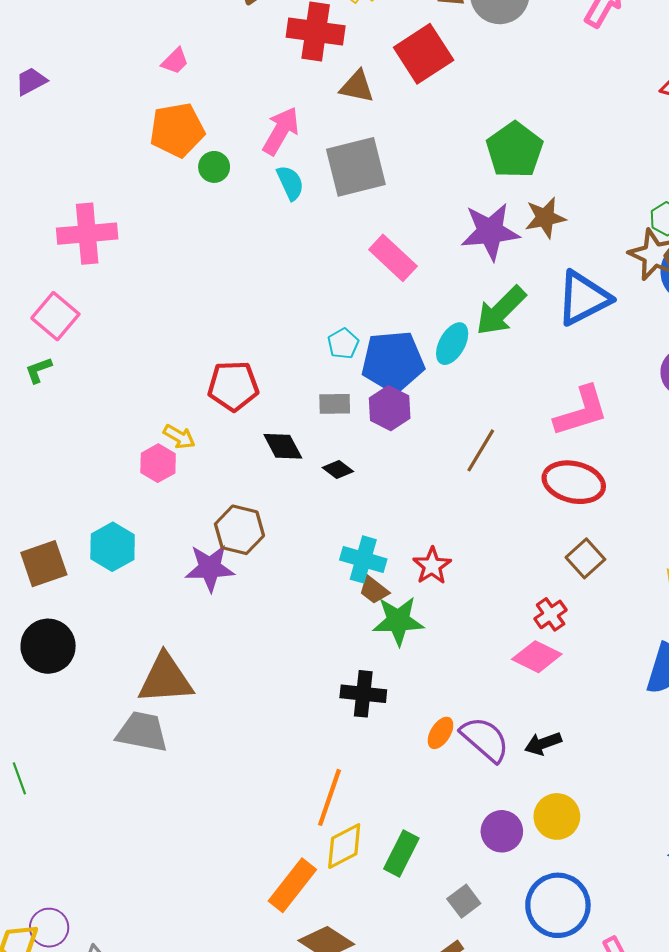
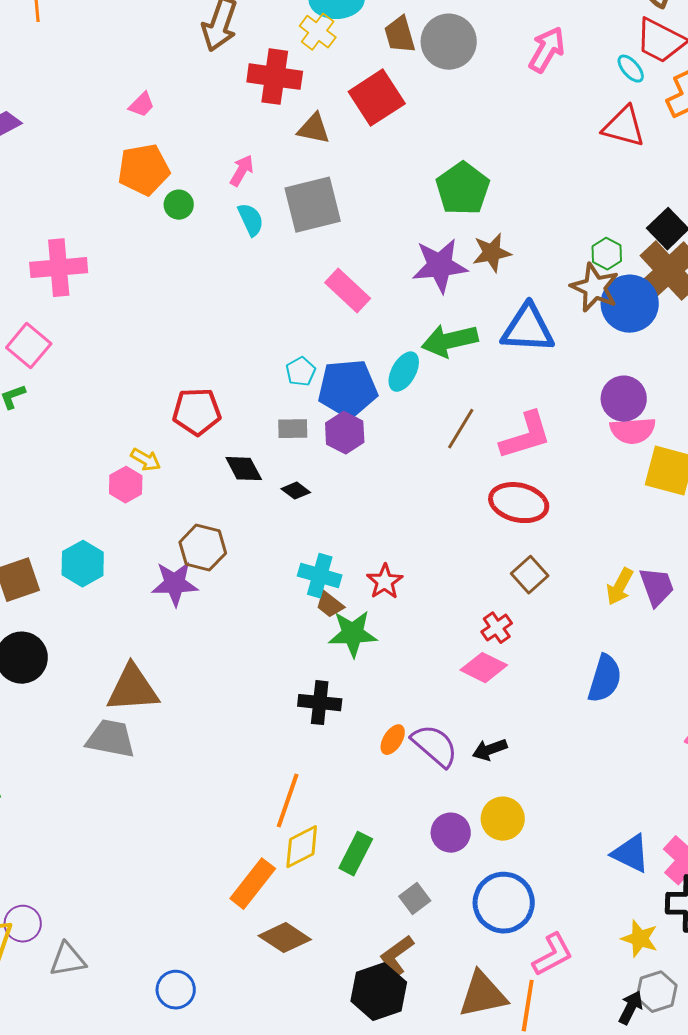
pink arrow: (281, 131) -> (242, 171), size x0.7
blue triangle: (583, 298) -> (528, 329), turned 30
green arrow: (501, 311) -> (450, 341), turned 32
brown line: (481, 450) -> (461, 429), moved

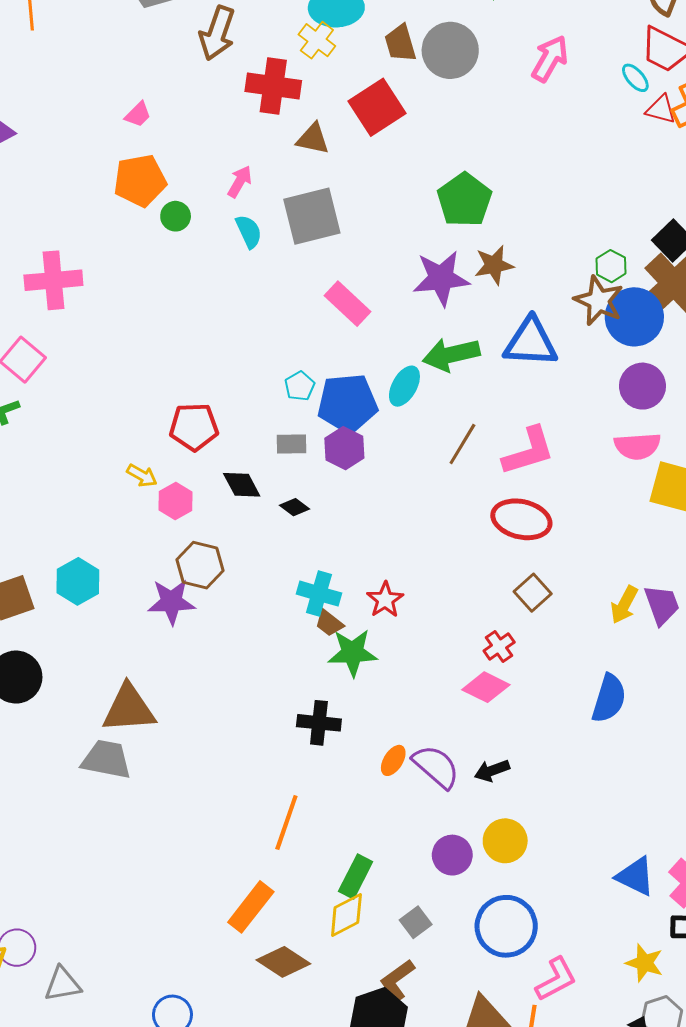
red triangle: (624, 127) -> (661, 109), moved, size x0.7
purple circle: (624, 399) -> (642, 386), moved
pink hexagon: (126, 485) -> (176, 501), moved
yellow diamond: (302, 847) -> (346, 915), moved

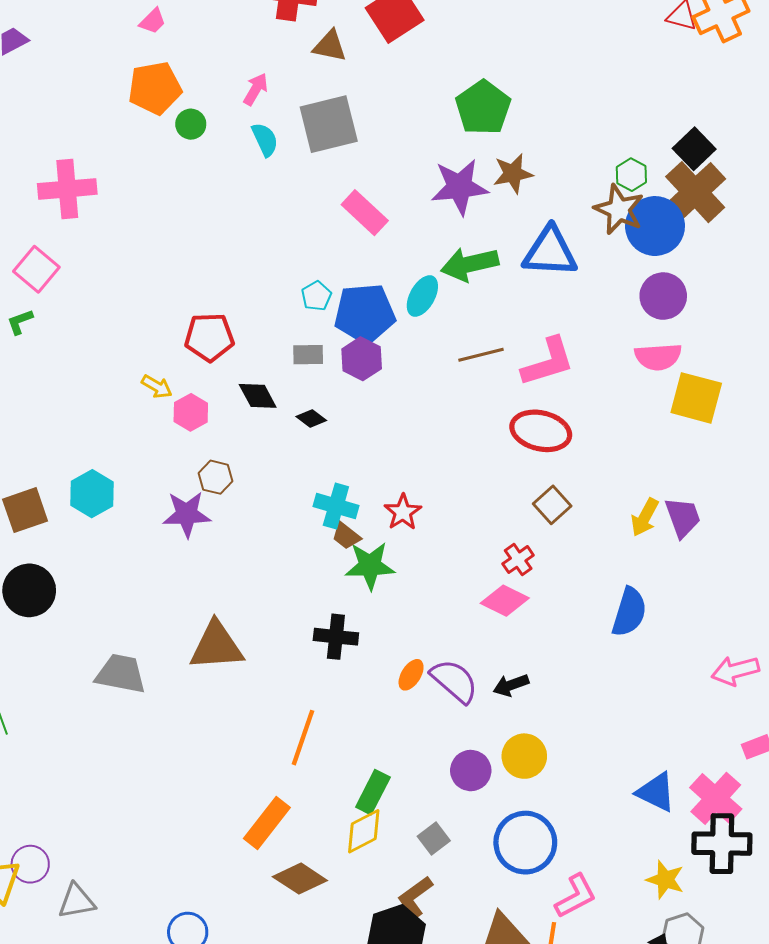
brown line: (462, 444) -> (481, 355), turned 45
brown hexagon: (200, 565) -> (215, 477), size x0.7
brown triangle: (129, 709) -> (217, 646), moved

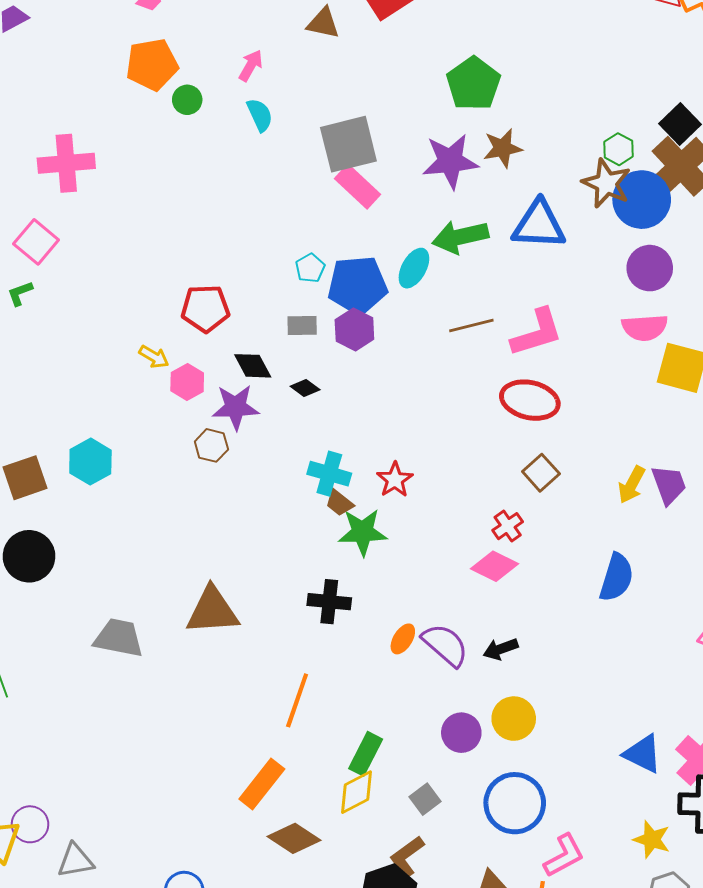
gray square: (329, 124) -> (348, 144), moved
purple star: (187, 514) -> (236, 407), moved

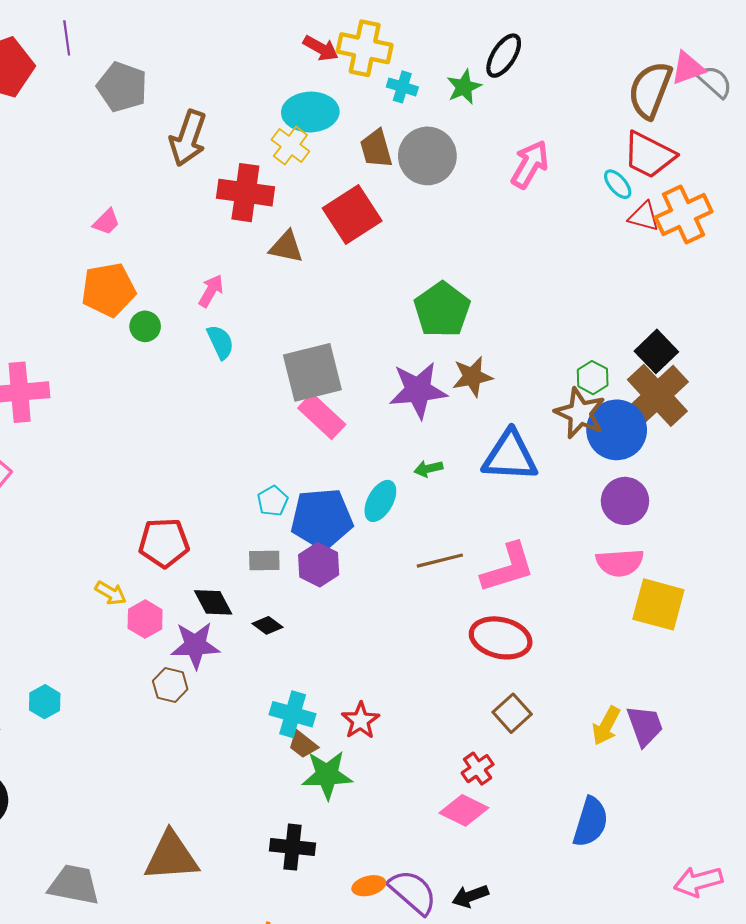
green arrow: (460, 237) -> (428, 469), size x0.5
cyan hexagon: (90, 462) -> (45, 702), size x0.7
orange ellipse: (403, 639) -> (369, 886), turned 44

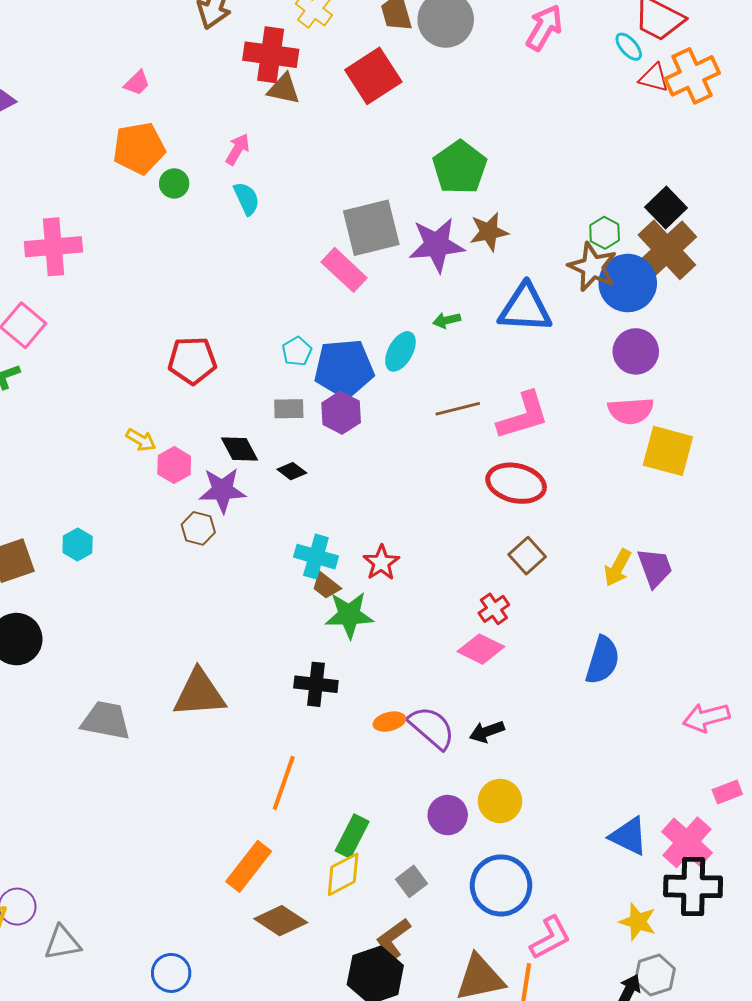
brown triangle: (286, 247) -> (284, 89), moved
gray square: (312, 372) -> (371, 228), moved
red pentagon: (164, 543) -> (192, 360), moved

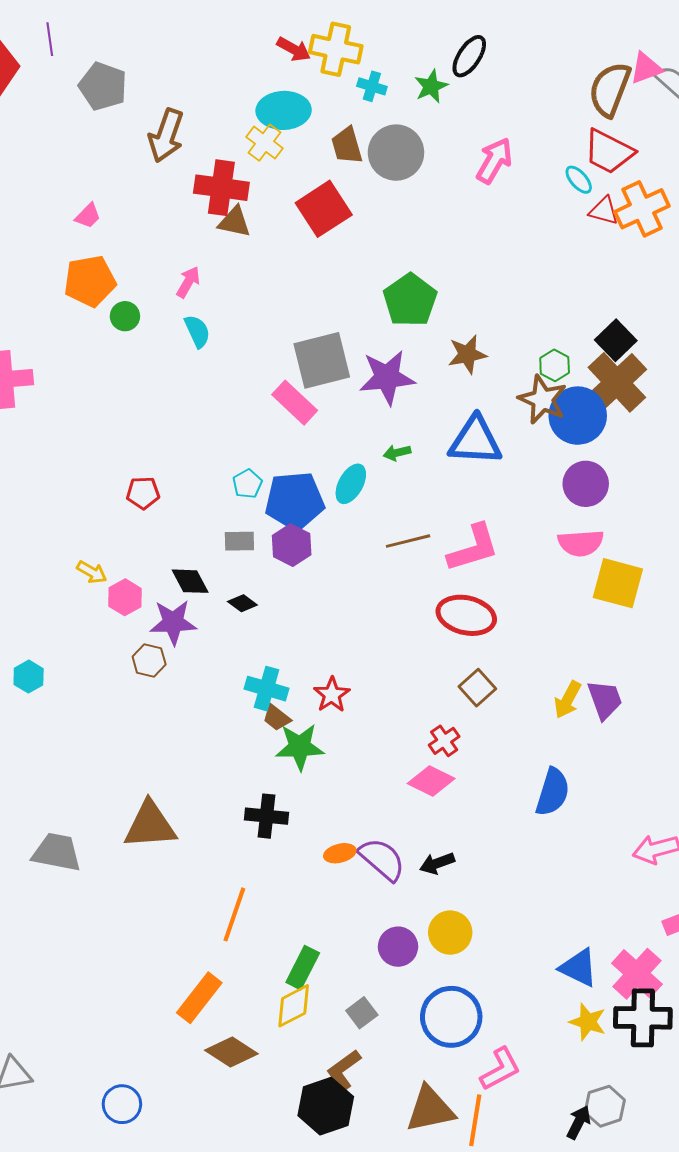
brown star: (489, 232) -> (467, 354), moved
red pentagon: (192, 360) -> (143, 493), size x0.7
yellow star: (638, 922) -> (588, 1022), moved

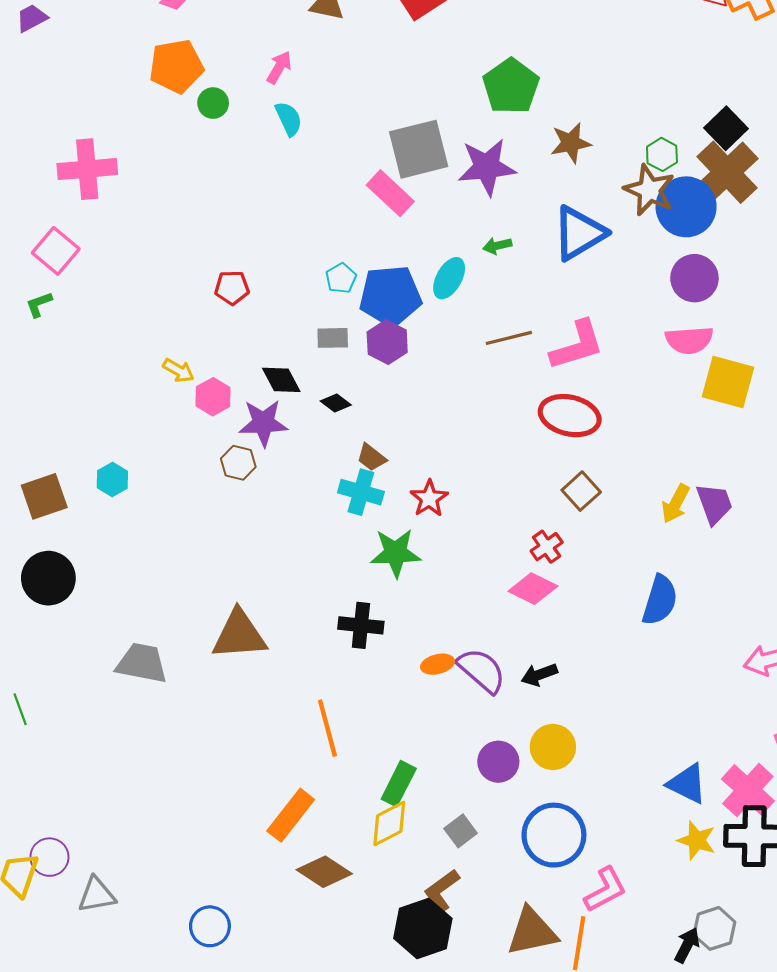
blue triangle: (475, 441) -> (579, 233), turned -34
brown trapezoid: (277, 718) -> (371, 458), moved
orange line: (234, 914) -> (327, 728), turned -34

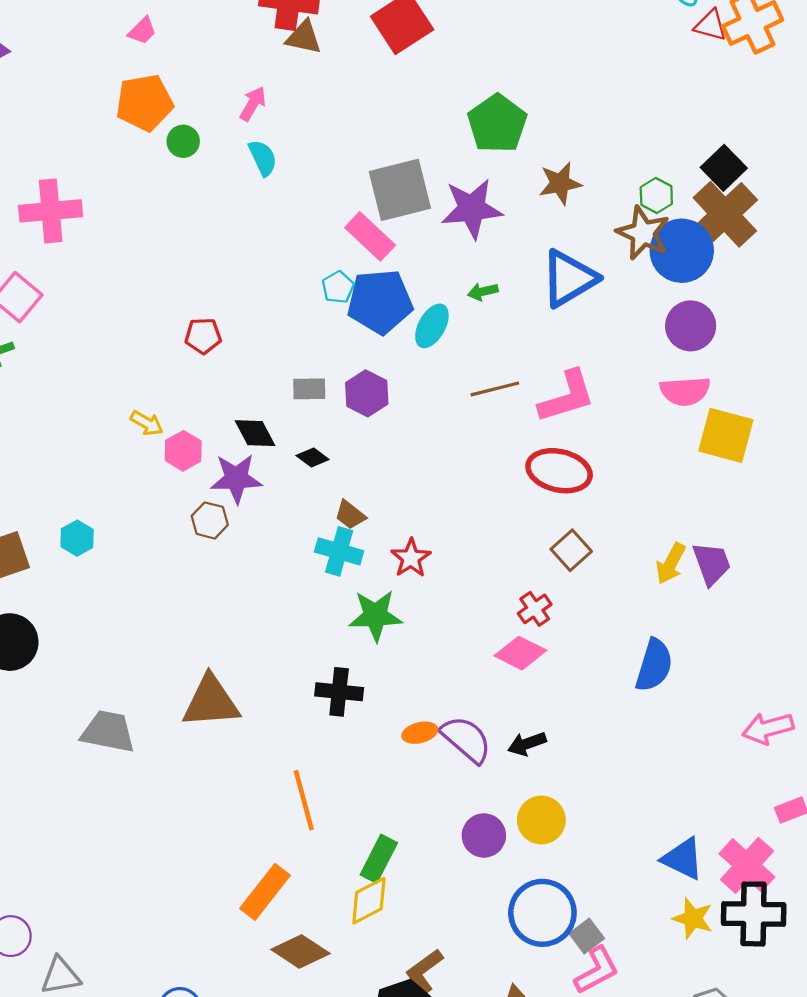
cyan pentagon: (341, 278) -> (338, 287), moved
blue pentagon: (390, 296) -> (380, 302), moved
gray square: (461, 831) -> (587, 936), moved

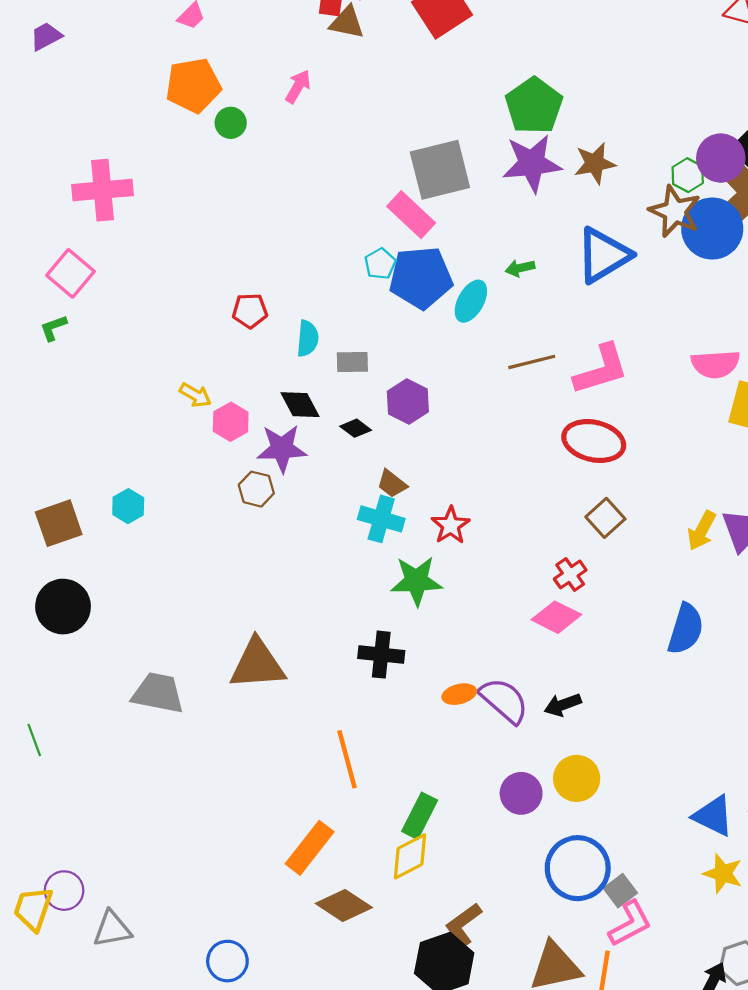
cyan semicircle: (263, 158) -> (308, 338), moved, turned 30
purple star: (472, 209) -> (532, 163), moved
purple circle: (691, 326) -> (721, 158), moved
purple hexagon: (367, 393) -> (408, 401), moved

